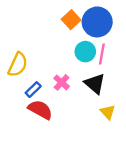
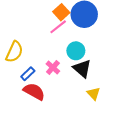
cyan circle: (85, 52) -> (76, 51), moved
pink line: (102, 54) -> (58, 27), moved, turned 42

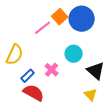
pink line: (58, 27) -> (43, 28), moved
black triangle: (82, 69) -> (96, 71), moved

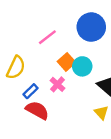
orange square: (60, 17) -> (67, 62), moved

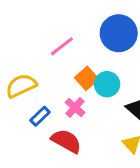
yellow semicircle: (16, 68) -> (21, 86), turned -140
red semicircle: (37, 110) -> (66, 141), moved

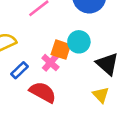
orange square: (87, 78) -> (61, 50), moved, turned -30

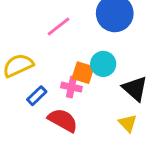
pink cross: (50, 63) -> (71, 87), turned -30

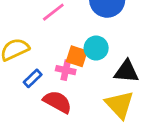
black triangle: (135, 88) -> (126, 71), turned -36
yellow triangle: (128, 123) -> (120, 105), size x1.6

